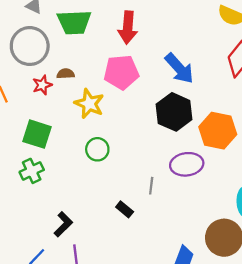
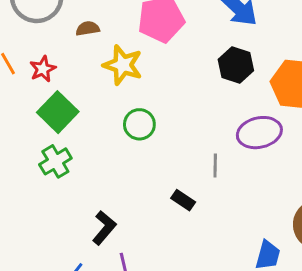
red star: (42, 85) -> (43, 69), moved
black hexagon: (174, 112) -> (236, 65), size x0.7
green square: (37, 134) -> (58, 112), turned 32

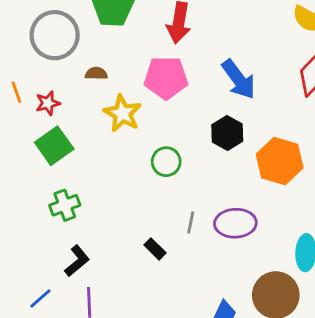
green circle: (139, 124) -> (166, 162), moved
purple ellipse: (259, 133) -> (235, 223), moved
green cross: (55, 161) -> (65, 205), moved

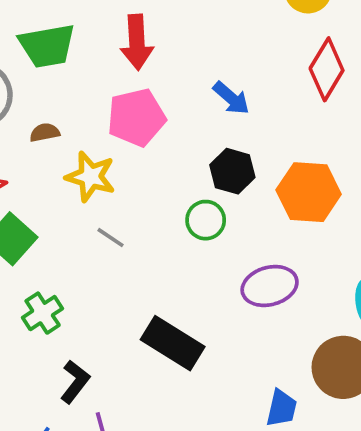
blue arrow: (239, 79) -> (231, 98), size x0.7
green circle: (166, 162) -> (206, 220), moved
gray line: (191, 222) -> (111, 238), moved, turned -55
black rectangle: (155, 249) -> (173, 343), size x2.0

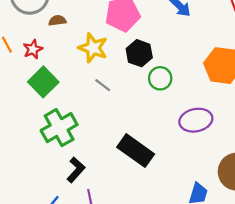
brown semicircle: (45, 132) -> (57, 21), moved
black hexagon: (232, 171) -> (139, 53), moved
green cross: (43, 313) -> (59, 128), size x1.5

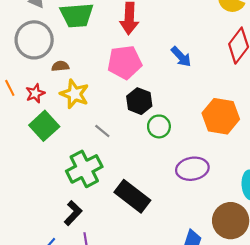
yellow star: (93, 48) -> (75, 94), moved
green cross: (59, 128) -> (84, 169), moved

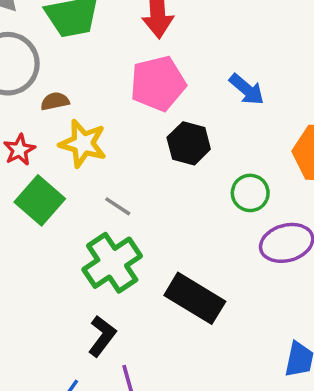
blue arrow: (181, 57) -> (247, 89), moved
green circle: (159, 126) -> (250, 193), moved
gray line: (102, 131) -> (118, 206), moved

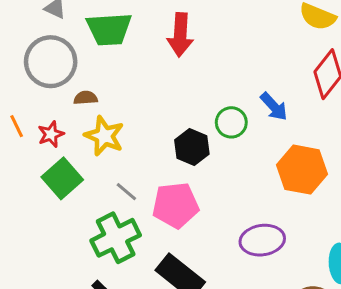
pink pentagon: (158, 83) -> (176, 205), moved
blue arrow: (247, 89) -> (274, 107), moved
green circle: (250, 193) -> (231, 122), moved

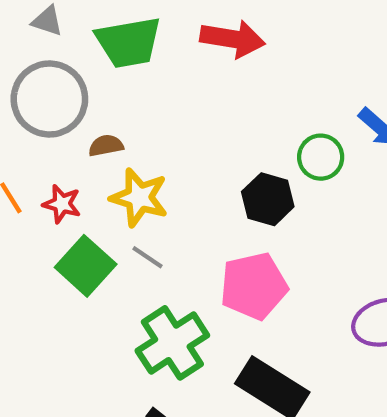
red arrow: (180, 35) -> (232, 39), turned -78
red star: (51, 134) -> (62, 204), turned -30
gray line: (126, 192) -> (147, 257), moved

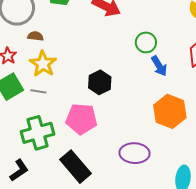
green circle: (321, 157) -> (146, 42), moved
gray line: (147, 257) -> (38, 91), turned -42

